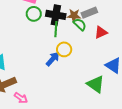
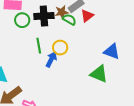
green line: (56, 29) -> (39, 46), moved
red triangle: (101, 32) -> (87, 16), moved

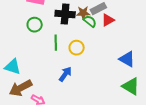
green circle: (22, 20) -> (35, 25), moved
blue arrow: (51, 59) -> (65, 74), moved
green triangle: (99, 74) -> (131, 86), moved

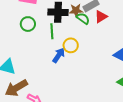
green line: (56, 43) -> (52, 31), moved
blue arrow: (65, 74) -> (59, 55), moved

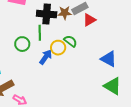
green semicircle: (83, 18) -> (70, 41), moved
green circle: (28, 24) -> (22, 44), moved

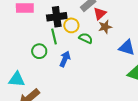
brown star: (65, 13) -> (105, 27), moved
yellow circle: (58, 48) -> (71, 25), moved

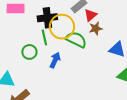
yellow circle: (71, 25) -> (62, 27), size x1.6
green semicircle: (86, 38) -> (76, 40), size x1.5

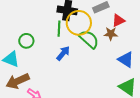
red triangle: (91, 15) -> (118, 20), moved
green circle: (29, 52) -> (26, 41), moved

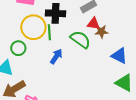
red triangle: (118, 20) -> (93, 24), moved, turned 40
yellow circle: (79, 23) -> (33, 27), moved

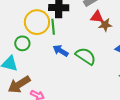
green semicircle: (80, 39) -> (86, 56), moved
blue arrow: (56, 56) -> (61, 51), turned -91

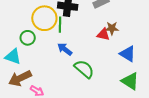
red triangle: (97, 17) -> (103, 35), moved
green semicircle: (86, 56) -> (84, 69), moved

